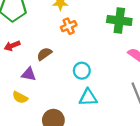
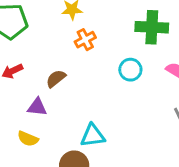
cyan circle: (82, 71) -> (130, 70), moved
cyan triangle: (88, 97) -> (93, 136), moved

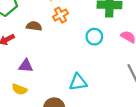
brown semicircle: (56, 79) -> (34, 26), moved, turned 48
cyan triangle: (93, 136) -> (78, 82), moved

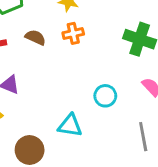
cyan circle: (94, 37) -> (105, 96), moved

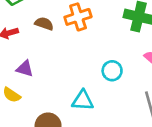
orange cross: (73, 33) -> (78, 17), size x1.4

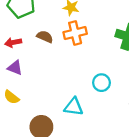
purple triangle: (25, 69) -> (15, 68), moved

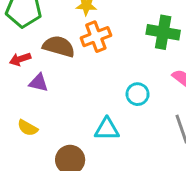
brown semicircle: (45, 37) -> (59, 46), size x1.5
purple triangle: (15, 68) -> (39, 83), moved

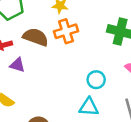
cyan triangle: (107, 129) -> (89, 107), moved

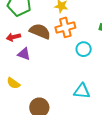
cyan circle: (96, 80) -> (84, 49), moved

